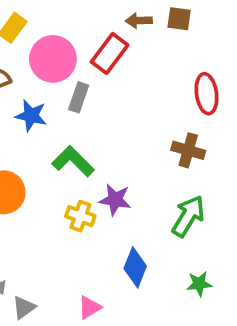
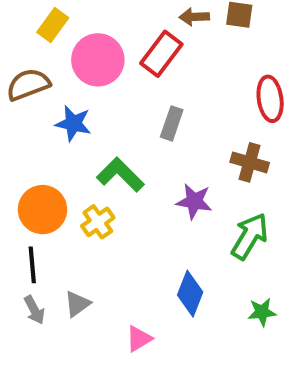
gray rectangle: (79, 97) -> (172, 123), moved
purple star: (115, 200) -> (194, 201), moved
yellow cross: (80, 216) -> (98, 222), moved, turned 36
gray triangle: (24, 307) -> (77, 304), moved

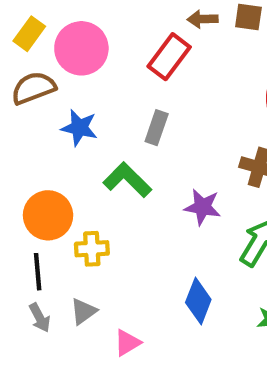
yellow rectangle: (53, 25) -> (29, 34), moved
pink circle: (98, 60) -> (81, 48), moved
gray rectangle: (172, 123) -> (157, 128), moved
yellow cross: (98, 222) -> (92, 249), moved, turned 32
pink triangle: (139, 339) -> (127, 343), moved

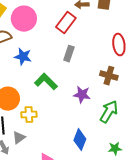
gray rectangle: (157, 128) -> (69, 54), moved
gray triangle: (84, 311) -> (19, 138), moved

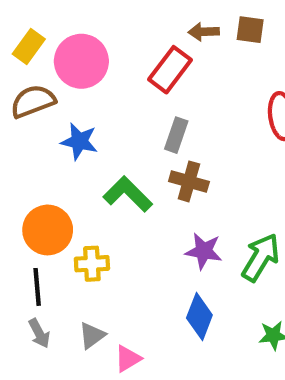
brown cross: (109, 76) -> (189, 181), moved
purple star: (82, 95) -> (204, 251), moved
gray triangle: (19, 138) -> (92, 335), moved

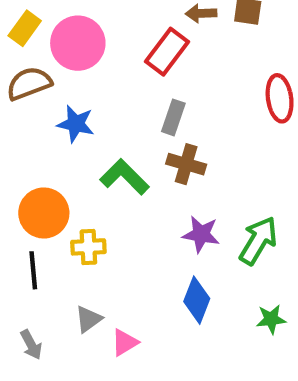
gray arrow: (39, 333) -> (31, 345), moved

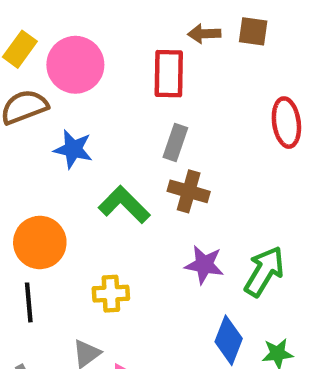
red rectangle: (167, 52) -> (169, 74), turned -36
yellow cross: (88, 247) -> (111, 294), moved
blue diamond: (197, 300) -> (229, 340), moved

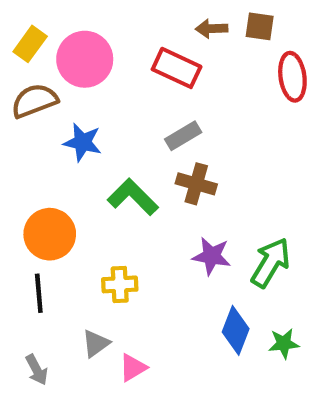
red rectangle: (169, 74) -> (177, 68), turned -66
red ellipse: (286, 123) -> (292, 77), moved
gray rectangle: (175, 143) -> (183, 136), turned 40

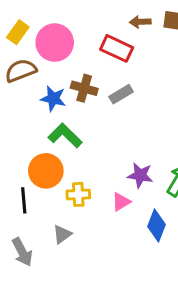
brown cross: (196, 184) -> (84, 88), moved
green L-shape: (133, 197) -> (65, 135), moved
orange circle: (50, 234) -> (46, 171), moved
pink triangle: (133, 368) -> (121, 202), moved
gray arrow: (37, 370) -> (22, 252), size x1.4

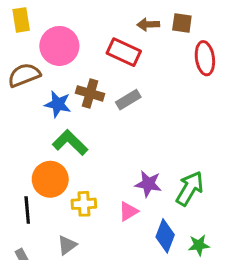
yellow rectangle: (18, 32) -> (21, 20), moved, turned -45

